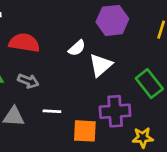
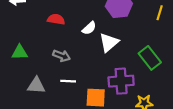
red semicircle: (24, 43) -> (56, 19), moved, size x0.7
gray arrow: (28, 81) -> (62, 56), moved

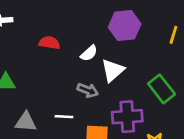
gray arrow: (62, 56) -> (88, 90), moved

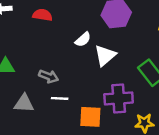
red semicircle: (49, 43) -> (42, 15), moved
gray arrow: (88, 90) -> (49, 76), moved

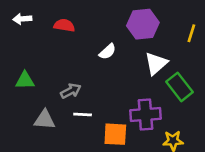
white triangle: (105, 55) -> (156, 63), moved
gray arrow: (49, 76) -> (71, 91), turned -48

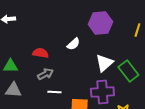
red semicircle: (64, 25) -> (40, 53), moved
white triangle: (156, 63) -> (104, 63), moved
gray triangle: (45, 120) -> (13, 90), moved

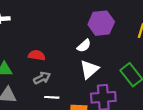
white semicircle: (73, 44) -> (84, 46), moved
white triangle: (104, 63) -> (89, 69), moved

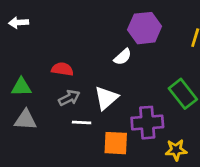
white triangle: (89, 69) -> (106, 98), moved

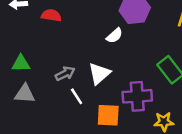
red semicircle: (62, 69) -> (51, 15), moved
white line: (82, 123) -> (77, 96), turned 54

